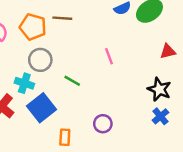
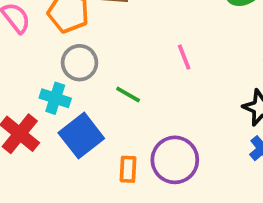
purple circle: (103, 124) -> (175, 160), size x1.6
orange rectangle: (65, 137) -> (128, 169), moved

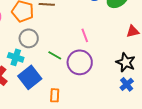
purple circle: (175, 160) -> (80, 62), moved

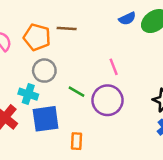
blue square: (30, 77) -> (46, 119), turned 30

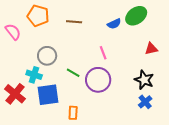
blue semicircle: (127, 19) -> (114, 24), moved
brown line: (67, 28) -> (74, 22), moved
orange pentagon: (37, 37) -> (38, 16), moved

